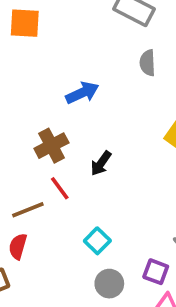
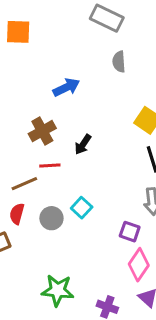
red line: (60, 188) -> (50, 166), turned -55
gray circle: (109, 284) -> (51, 218), moved

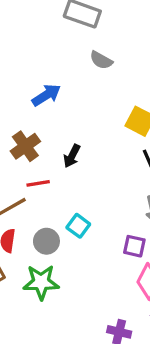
gray semicircle: (119, 62) -> (101, 60), turned -50
green star: (58, 290) -> (41, 282), moved

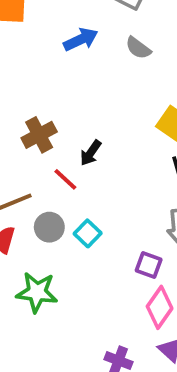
blue arrow: (46, 95) -> (81, 39), moved
red line: (38, 183) -> (65, 179), moved, turned 45
gray circle: (46, 241) -> (49, 227), moved

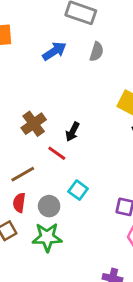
gray semicircle: (138, 48) -> (97, 52), turned -102
gray circle: (49, 227) -> (49, 206), moved

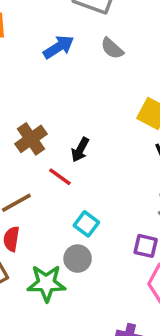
gray semicircle: (97, 52) -> (112, 48), turned 114
gray circle: (49, 206) -> (78, 259), moved

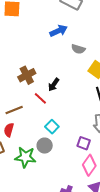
blue arrow: (59, 47) -> (59, 31), moved
gray semicircle: (112, 48) -> (78, 49), moved, turned -32

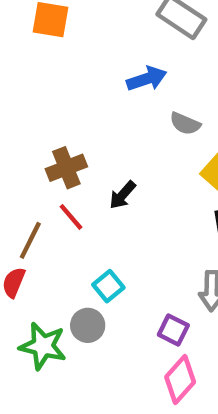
red line: (40, 98) -> (71, 217), moved
brown line: (14, 110) -> (30, 240), turned -48

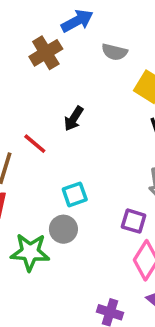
brown cross: (66, 168) -> (46, 53), moved
cyan square: (108, 286) -> (75, 194), turned 30

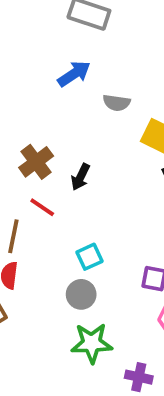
brown cross: (46, 53) -> (36, 162), moved
green star: (30, 252) -> (92, 343), moved

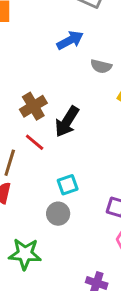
black arrow: (80, 177) -> (67, 122), size x1.5
green star: (92, 343) -> (25, 254), moved

